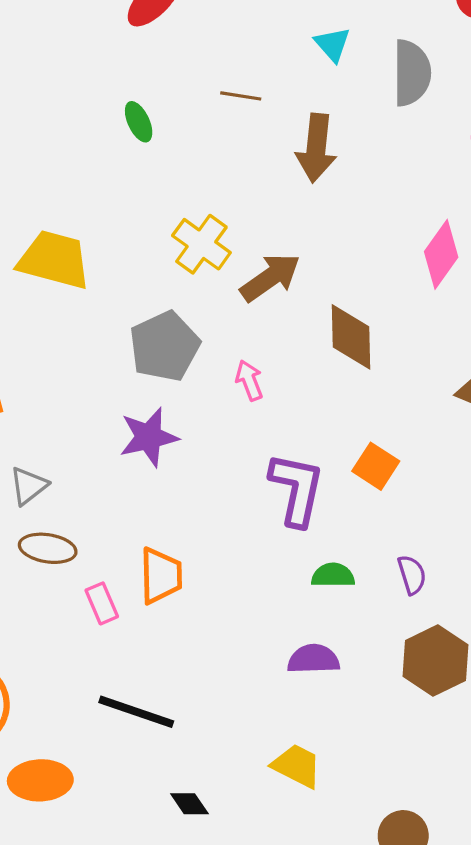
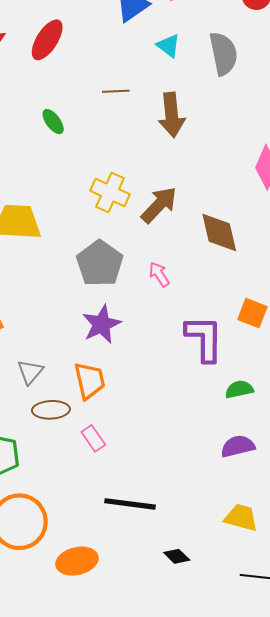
orange trapezoid: (161, 576) -> (89, 381), moved

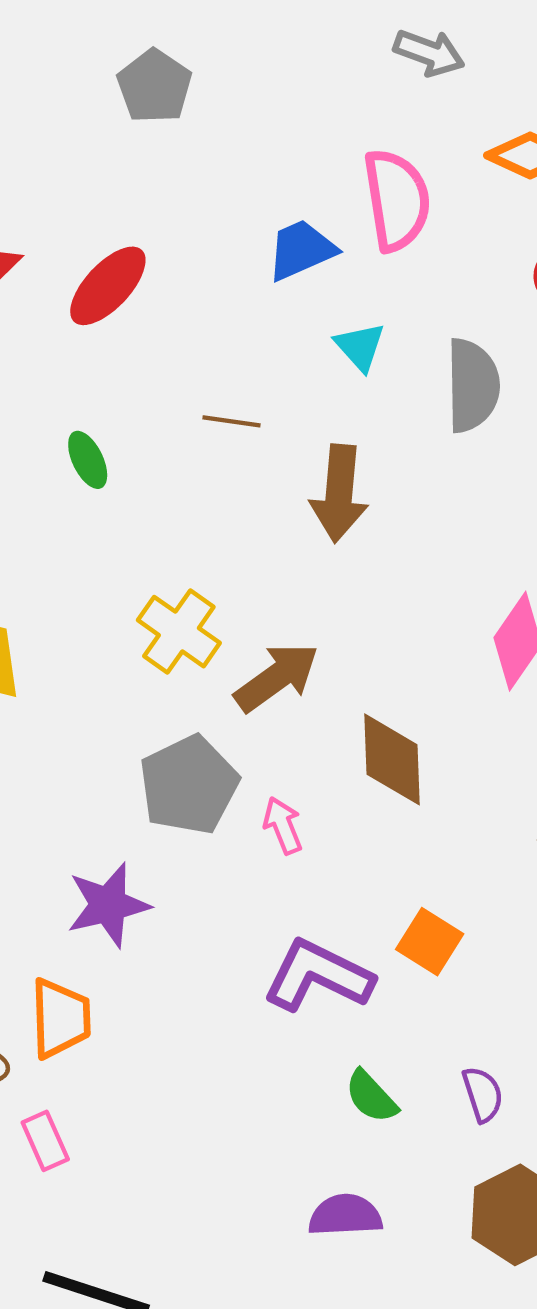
gray pentagon: (100, 263) -> (189, 785), moved
pink arrow: (159, 274) -> (283, 825), moved
purple L-shape: (204, 338) -> (318, 976), turned -75
green semicircle: (239, 389) -> (371, 1097), turned -132

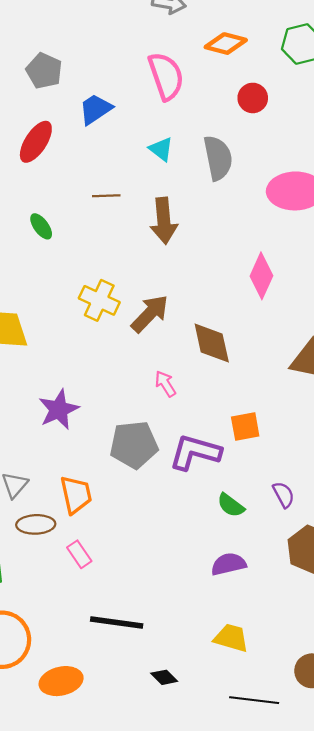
gray pentagon: (154, 86) -> (44, 71), moved
blue trapezoid: (301, 250) -> (96, 109), moved
gray pentagon: (189, 785) -> (134, 445), moved, turned 30
purple star: (108, 905) -> (59, 409), moved
orange square: (430, 942) -> (245, 427), turned -32

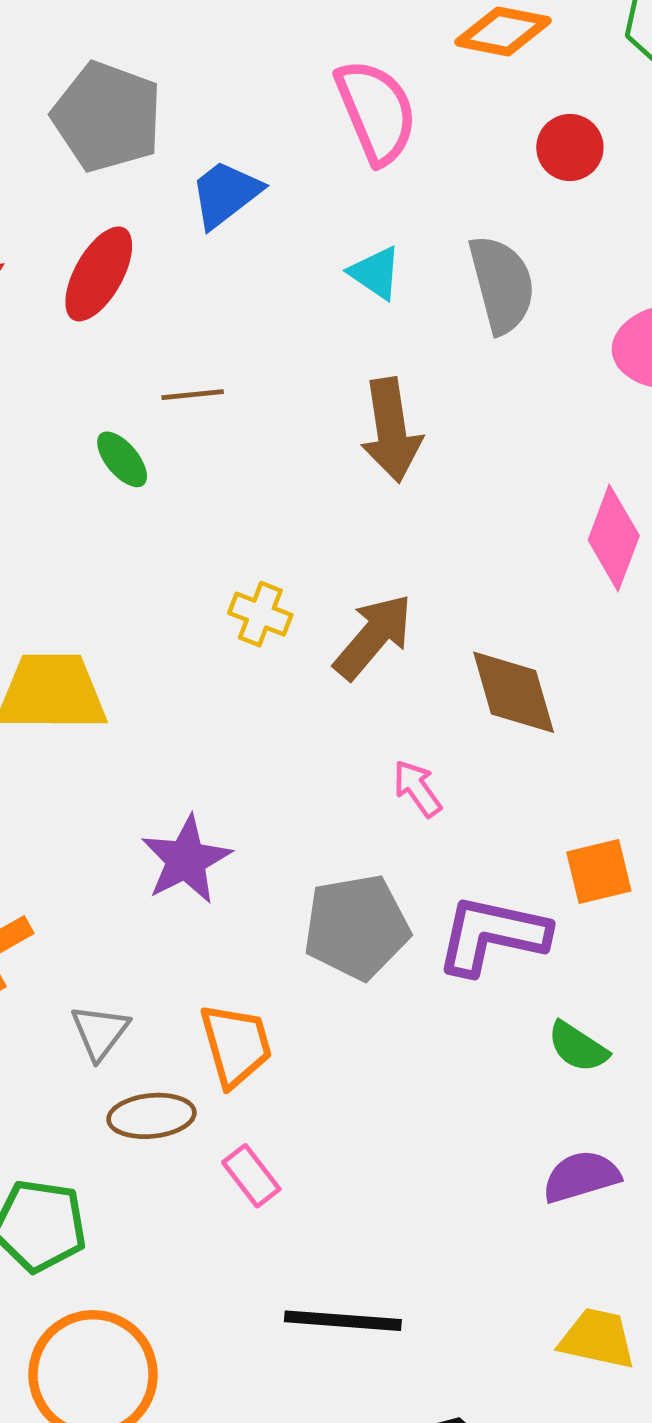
gray pentagon: (44, 71) -> (107, 117), size x1.4
brown line: (106, 196) -> (193, 395), moved
yellow cross: (99, 300) -> (260, 614), size x0.7

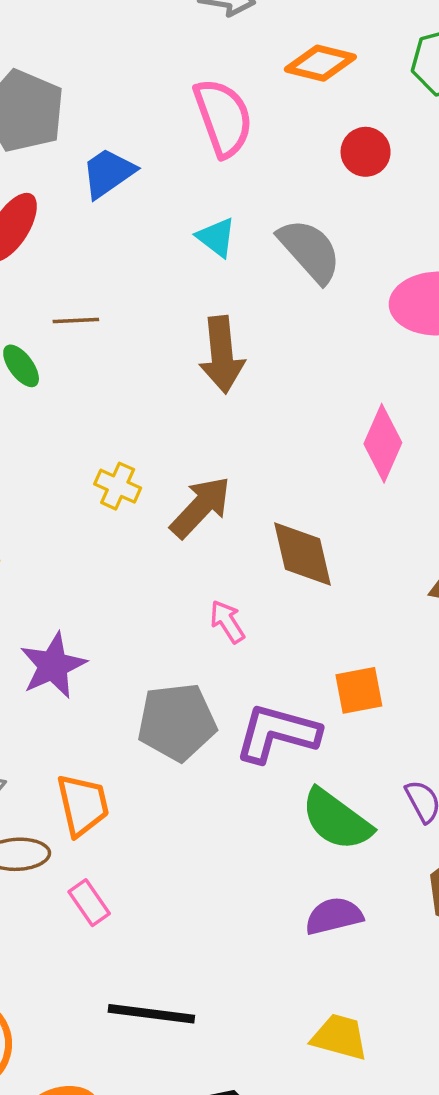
gray semicircle: (502, 284) -> (310, 251), turned -30
green semicircle: (578, 1047) -> (336, 820), size x1.6

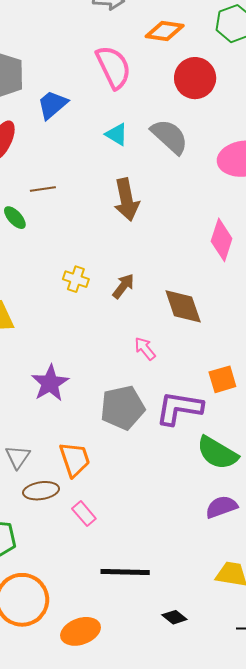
red circle: (366, 152) -> (195, 78), size x1.5
brown arrow: (201, 507) -> (123, 286), size x0.7

